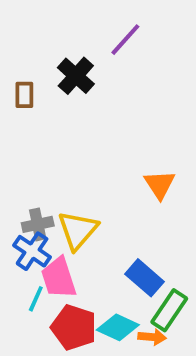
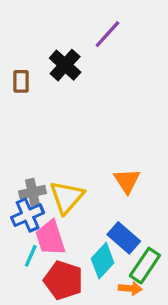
orange triangle: (160, 184) -> (127, 181), moved
blue cross: (32, 251) -> (28, 215), turned 32
cyan diamond: (118, 327) -> (103, 261), moved, turned -72

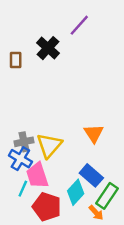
blue cross: (28, 215) -> (20, 159), turned -35
orange arrow: (130, 288) -> (96, 213), turned 42

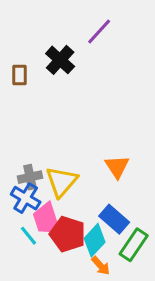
cyan line: (23, 189) -> (29, 236), turned -63
red pentagon: (47, 207) -> (68, 234), moved
orange arrow: (96, 213) -> (101, 266), moved

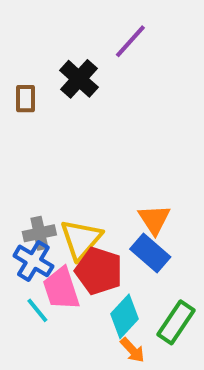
blue rectangle: (114, 219) -> (150, 253), moved
red pentagon: (68, 234) -> (99, 271), moved

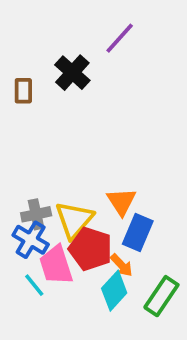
orange triangle: (154, 219) -> (121, 202), moved
blue rectangle: (150, 253) -> (138, 232), turned 72
orange arrow: (132, 350) -> (121, 265), moved

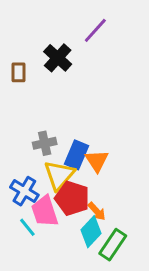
gray cross: (36, 214) -> (45, 143), moved
blue rectangle: (138, 232) -> (76, 155), moved
green rectangle: (161, 296) -> (113, 245), moved

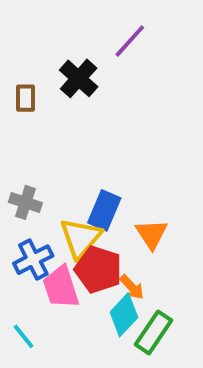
gray cross: (45, 143) -> (25, 202), moved, turned 30
orange triangle: (97, 161) -> (151, 234), moved
blue cross: (24, 191) -> (33, 260), turned 32
cyan line: (27, 227) -> (23, 336), moved

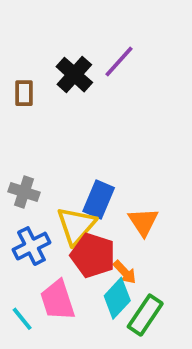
purple line: (130, 41) -> (119, 61), moved
pink trapezoid: (61, 287) -> (58, 300), moved

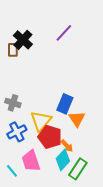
black cross: (74, 75) -> (23, 40), moved
blue rectangle: (99, 199) -> (65, 104), moved

